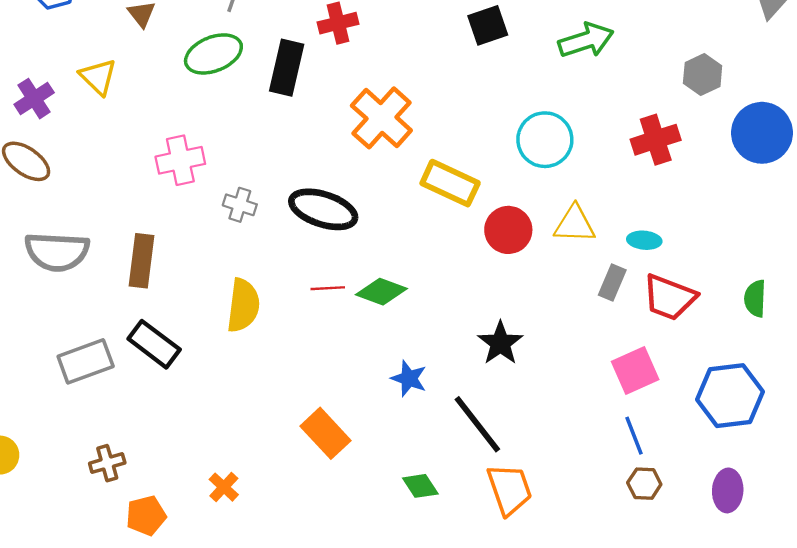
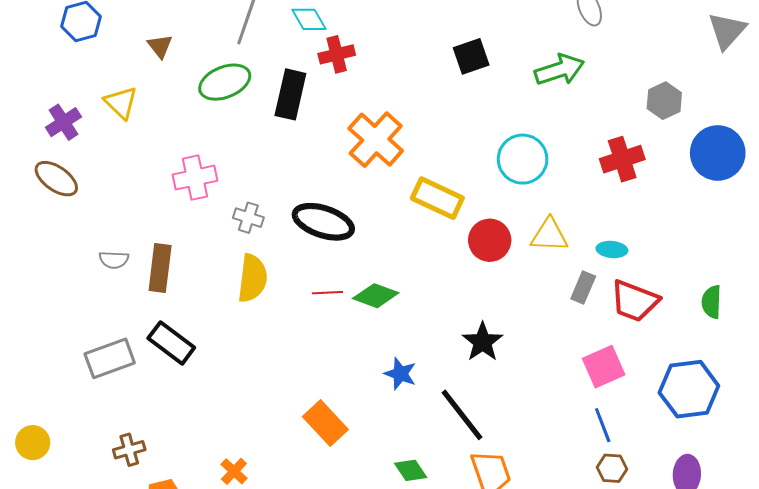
gray semicircle: (57, 252) -> (114, 260), moved, size x0.5
yellow semicircle: (243, 305) -> (252, 278), moved

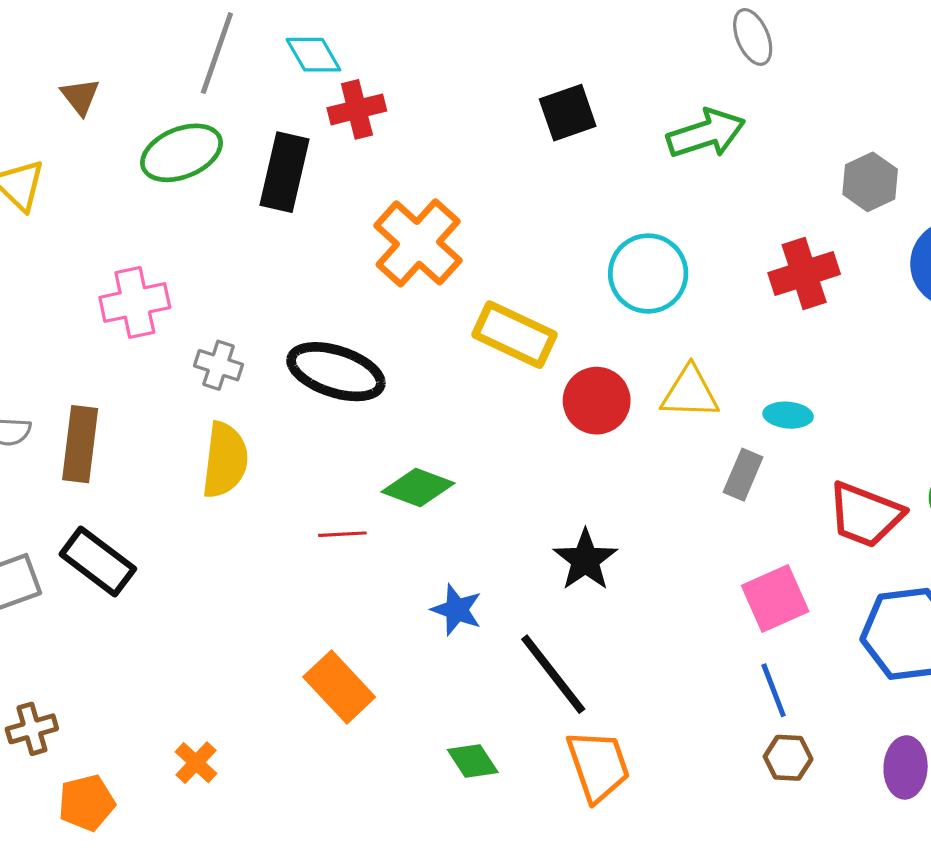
red line: (327, 293) -> (342, 534), moved
red trapezoid: (635, 301) -> (865, 515), moved

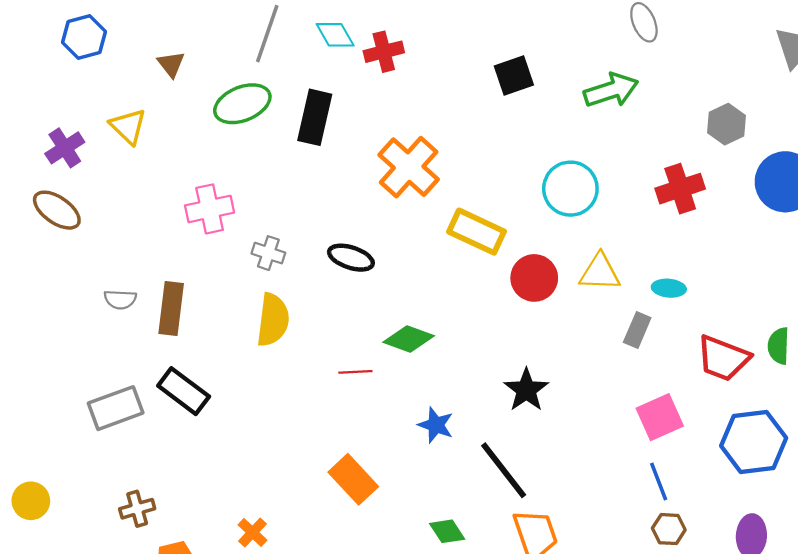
red cross: (357, 109) -> (384, 52), moved
black ellipse: (336, 372) -> (351, 258), size x0.7

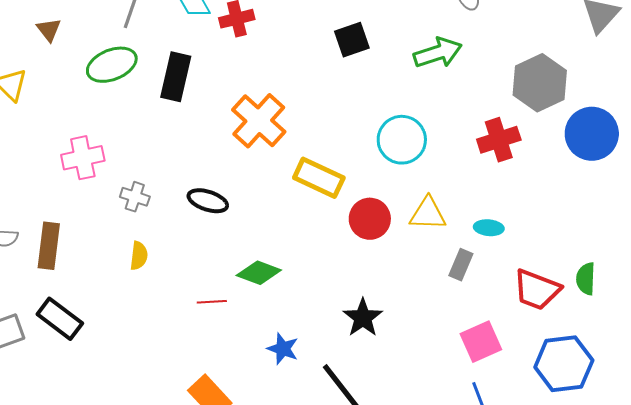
gray hexagon: (727, 124) -> (540, 83), size x1.6
yellow semicircle: (273, 320) -> (139, 256), size x0.6

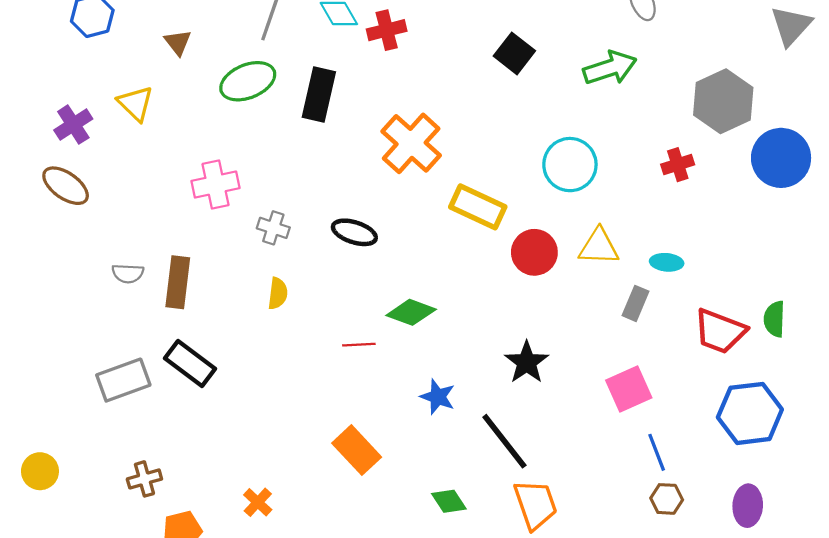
black square: (352, 40) -> (514, 53), turned -33
red cross: (499, 140) -> (678, 165), size x0.7
pink square: (481, 342) -> (629, 389), moved

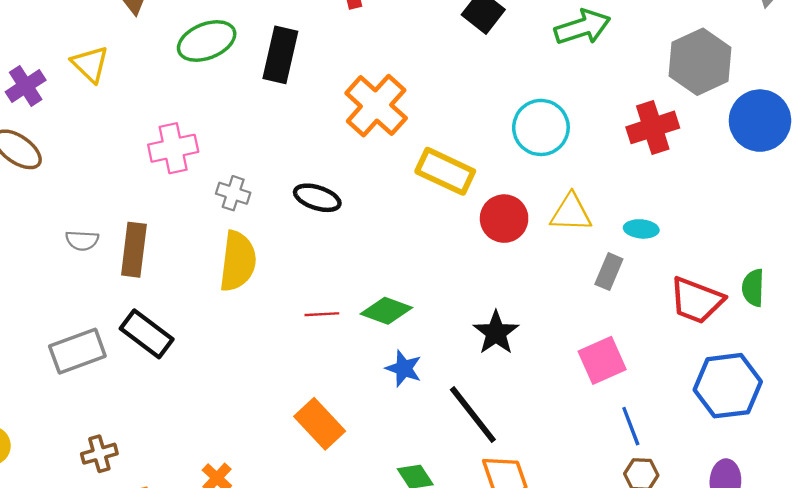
red cross: (678, 165) -> (653, 127), size x1.5
yellow semicircle: (278, 293) -> (238, 261), size x1.8
green diamond: (411, 312) -> (386, 311), moved

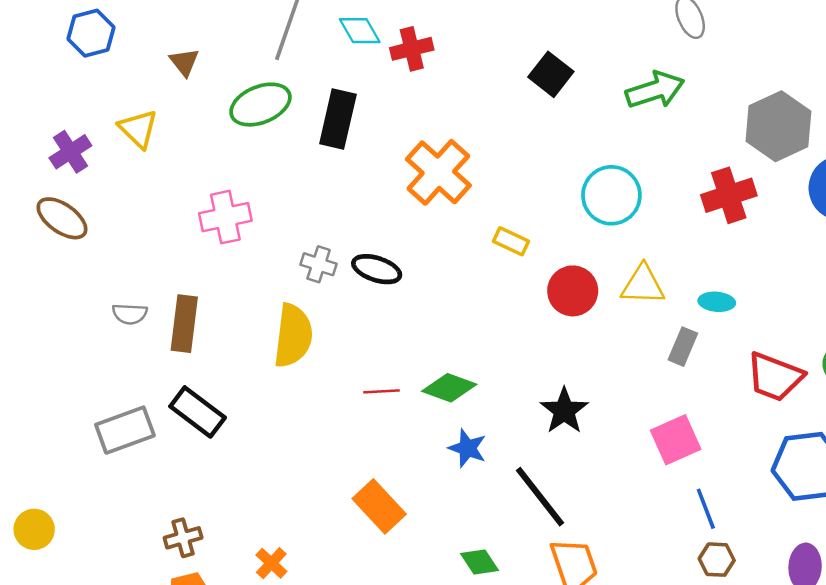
yellow rectangle: (445, 171) -> (511, 241), size x0.6
gray cross: (233, 193) -> (319, 264), moved
brown cross: (99, 454) -> (183, 538), moved

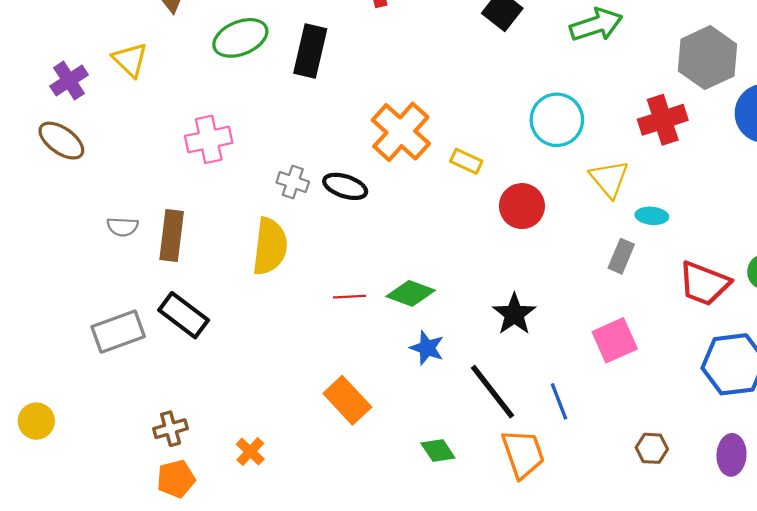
orange cross: (438, 172) -> (401, 132), moved
yellow triangle: (643, 285) -> (609, 179), moved, turned 48
blue line: (706, 509) -> (559, 401), moved

